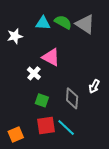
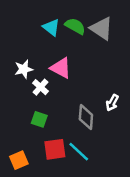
cyan triangle: (43, 23) -> (51, 27), turned 35
white star: (15, 36) -> (24, 69), moved
green square: (42, 100) -> (39, 119), moved

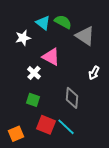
gray triangle: (101, 28) -> (85, 36), moved
white star: (24, 69) -> (23, 38), moved
white arrow: (112, 103) -> (94, 73), moved
red square: (55, 149) -> (46, 125), turned 30

